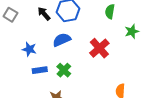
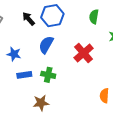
blue semicircle: (62, 40) -> (46, 45), turned -36
green cross: (64, 70) -> (48, 75), turned -32

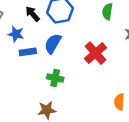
blue star: (14, 54) -> (16, 34), moved
blue rectangle: (24, 75) -> (28, 52), moved

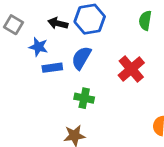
black arrow: (33, 14) -> (58, 23), turned -35

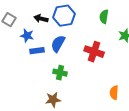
red cross: (131, 69) -> (94, 52), turned -30

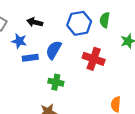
blue hexagon: (64, 16) -> (79, 23), moved

